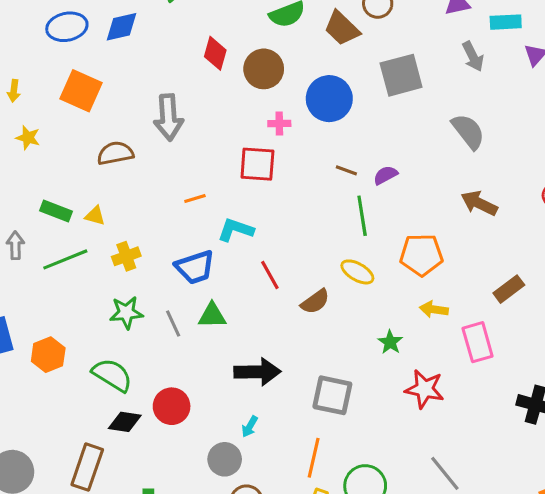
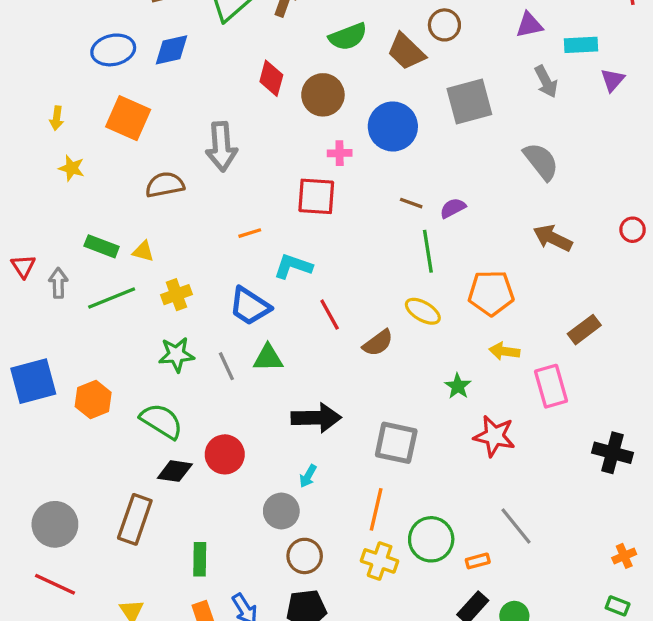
blue trapezoid: (195, 267) -> (250, 306), turned 51

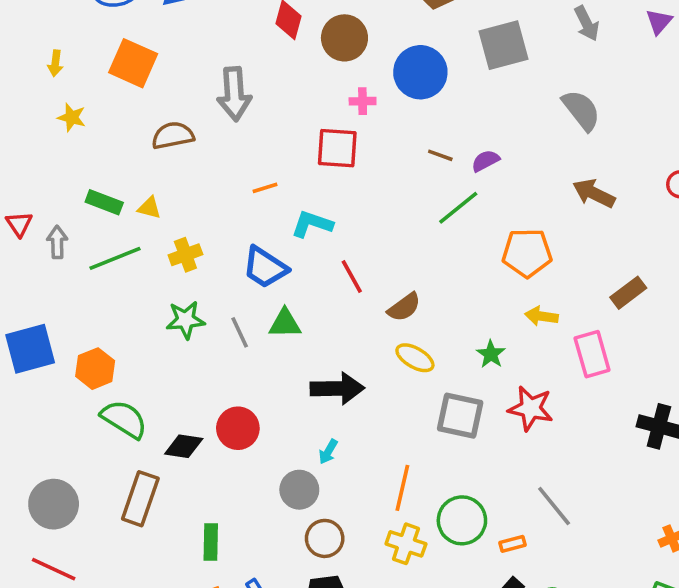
green line: (428, 251) -> (458, 208), turned 60
yellow ellipse: (423, 311) -> (415, 358), moved
green semicircle: (161, 421) -> (124, 419), moved
gray square: (396, 443) -> (460, 416), moved

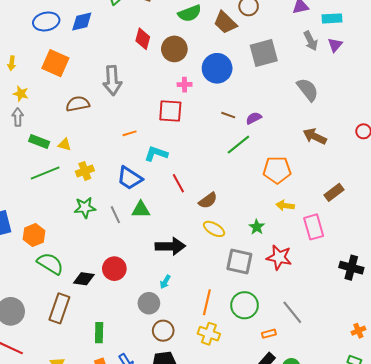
purple triangle: (659, 22) -> (335, 45), moved
gray arrow: (57, 242) -> (18, 117), moved
green circle: (462, 520) -> (245, 305), moved

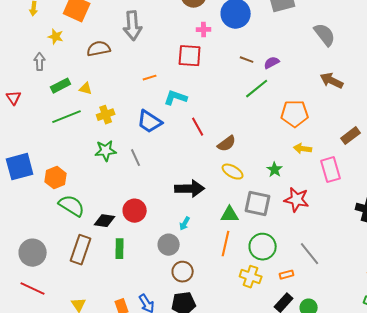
yellow star: (21, 94) -> (56, 37), moved
green rectangle: (39, 141) -> (61, 86), turned -48
green triangle: (141, 210) -> (230, 215), moved
green rectangle: (99, 333) -> (120, 249), moved
yellow cross: (209, 334) -> (251, 277), moved

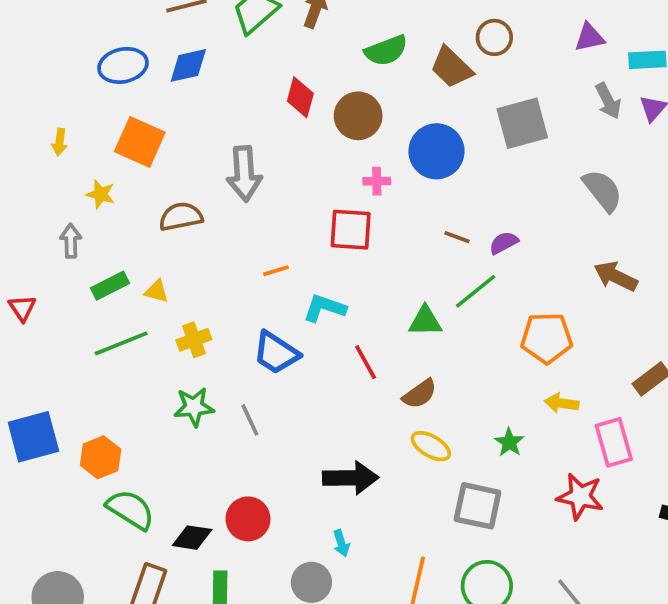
red star: (297, 200) -> (580, 496), moved
green triangle: (230, 215) -> (425, 321), moved
cyan arrow: (185, 224) -> (341, 543), turned -48

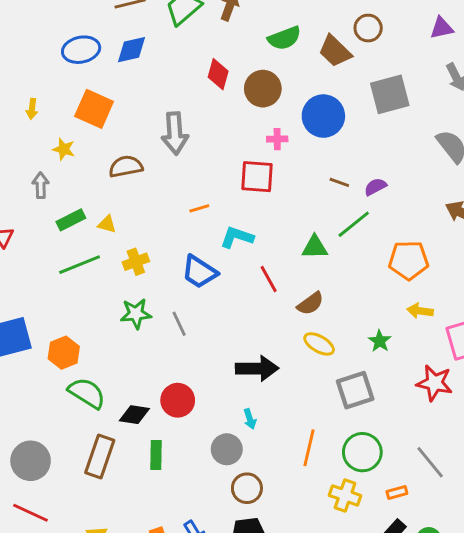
gray square: (478, 506) -> (355, 390), turned -30

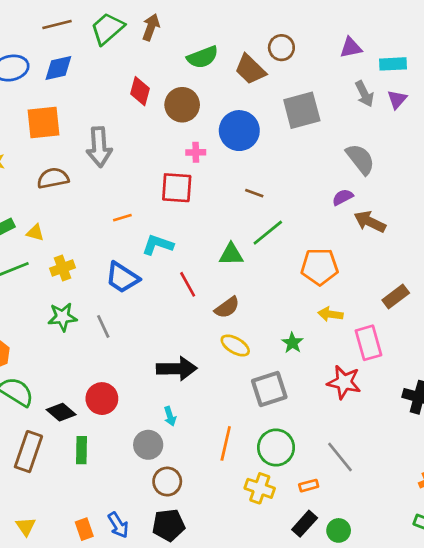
orange square: (94, 109) -> (43, 122), moved, turned -30
purple semicircle: (375, 187) -> (343, 197), moved
black diamond: (134, 415) -> (61, 412), turned 32

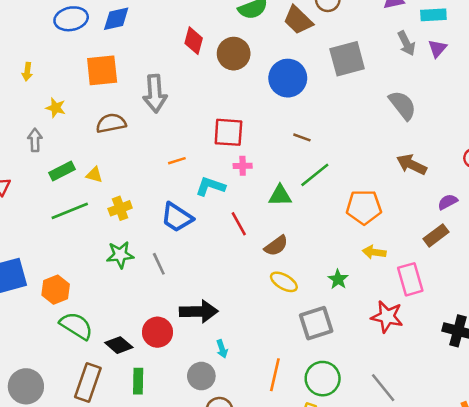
pink cross: (196, 152) -> (243, 166), moved
purple semicircle: (343, 197) -> (448, 202), moved
black arrow: (177, 369) -> (199, 312), moved

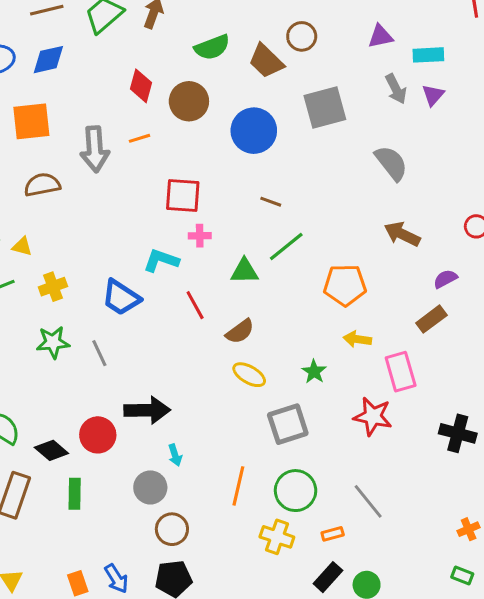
orange line: (177, 161) -> (139, 138), moved

